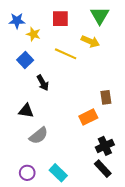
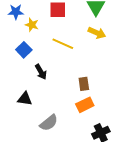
yellow arrow: (90, 41) -> (97, 33), moved
brown rectangle: (106, 97) -> (84, 84), moved
gray semicircle: (39, 136) -> (49, 123), moved

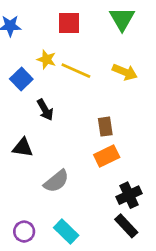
yellow star: (32, 25) -> (47, 59), moved
yellow arrow: (97, 33) -> (125, 72), moved

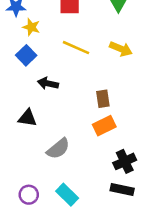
yellow star: (47, 59) -> (31, 27), moved
black arrow: (45, 110) -> (48, 83), turned 132
black rectangle: (126, 226) -> (122, 190), turned -35

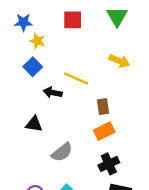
yellow line: (76, 48) -> (76, 78), moved
black cross: (125, 161) -> (109, 164), moved

